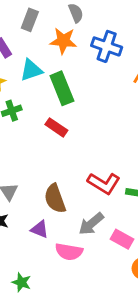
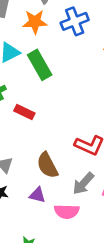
blue cross: (107, 46) -> (75, 21), turned -32
red rectangle: (56, 127) -> (24, 112), moved

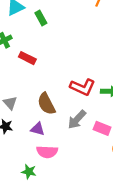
green rectangle: (40, 65) -> (41, 18), size x0.6
pink semicircle: (67, 211) -> (47, 152), moved

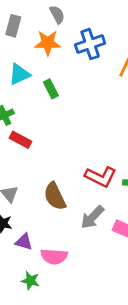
red rectangle: (27, 58) -> (20, 140), moved
purple triangle: (38, 129) -> (24, 242), moved

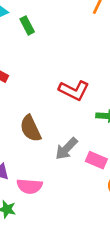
red L-shape: (101, 177) -> (74, 90), moved

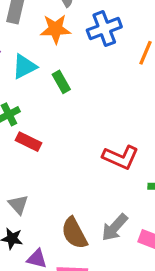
brown semicircle: (31, 128) -> (74, 233), moved

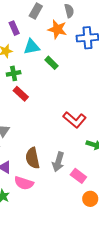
green rectangle: (61, 82) -> (51, 63), turned -32
gray arrow: (115, 227) -> (58, 162), turned -42

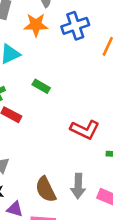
green rectangle: (51, 63) -> (41, 86), moved

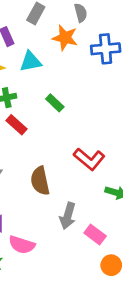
brown semicircle: (46, 189) -> (40, 181), moved

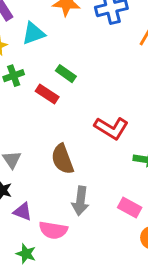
red rectangle: (17, 125) -> (47, 94), moved
gray arrow: (68, 216) -> (80, 201), moved

